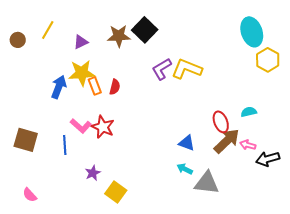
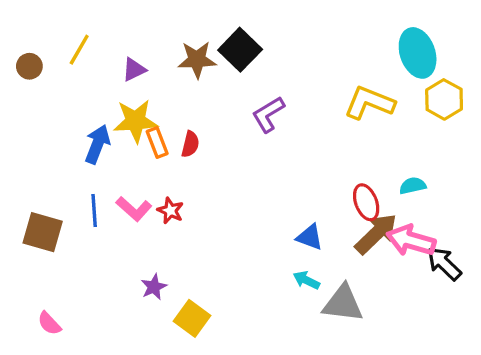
yellow L-shape: (187, 69) -> (369, 103), moved
red star: (103, 127) -> (170, 211), size x0.7
blue line: (65, 145) -> (94, 211), moved
pink arrow: (248, 145) -> (411, 240), size x1.8
black arrow: (268, 159) -> (444, 264), turned 60

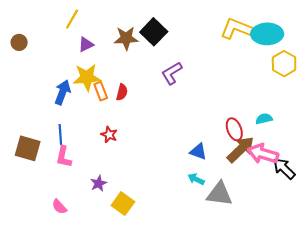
yellow line: (79, 50) -> (72, 19), moved
cyan ellipse: (418, 53) -> (267, 34), turned -72
yellow L-shape: (369, 103) -> (236, 29), moved
pink L-shape: (134, 209) -> (64, 157), moved, turned 60
pink semicircle: (49, 323) -> (59, 207), moved

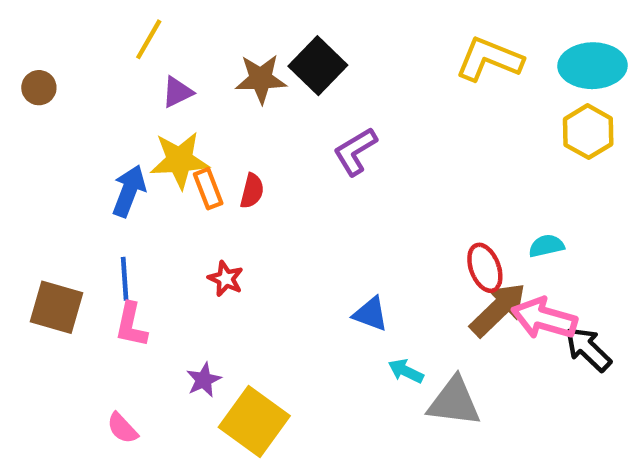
cyan ellipse: (267, 34) -> (592, 66), moved
blue triangle: (198, 152) -> (371, 314), moved
yellow square: (123, 204) -> (254, 422), size x1.4

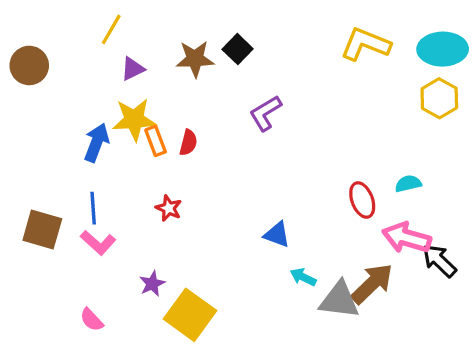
black square: (318, 66) -> (238, 49), size x0.7
brown circle: (39, 88) -> (29, 65), size x1.5
brown arrow: (498, 310) -> (372, 284), moved
pink L-shape: (131, 325) -> (98, 243), turned -60

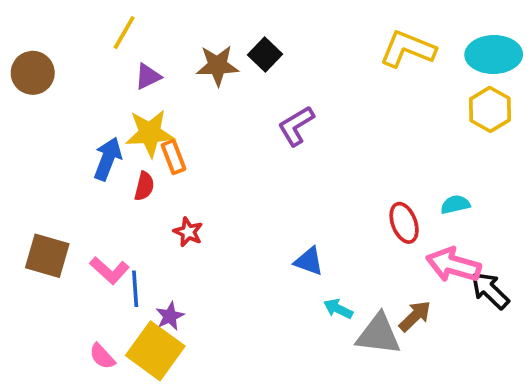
red semicircle: (188, 143) -> (144, 186), moved
blue line: (93, 208) -> (135, 289), moved
brown arrow: (372, 284) -> (415, 316), size x0.7
yellow square: (190, 315) -> (155, 351), moved

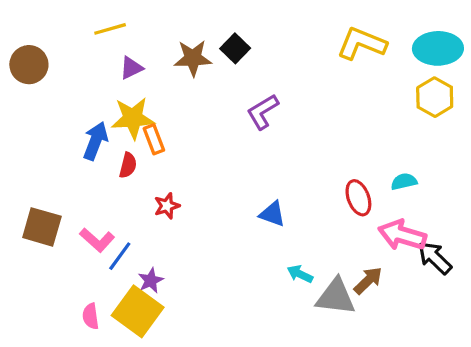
yellow line: (124, 33) -> (110, 29), turned 44
red star: (188, 232) -> (167, 206), turned 30
blue triangle: (309, 261) -> (272, 214), moved
blue line: (135, 289) -> (120, 256), turned 40
pink semicircle: (102, 356) -> (91, 316), turned 35

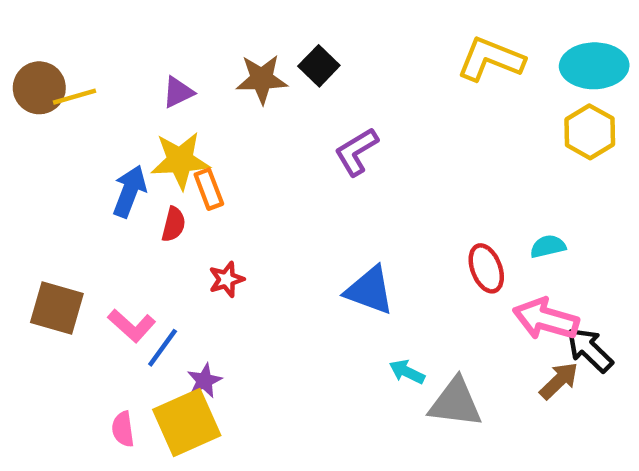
yellow line: (110, 29) -> (74, 97), moved
blue triangle: (272, 214) -> (370, 290), size x1.4
brown arrow: (368, 281) -> (559, 381), moved
yellow square: (138, 311) -> (187, 423), turned 30

